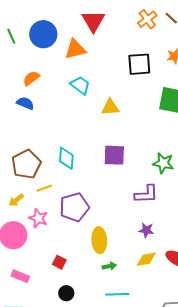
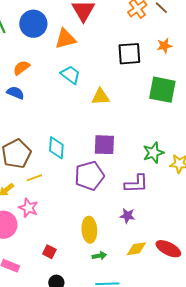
green star: (163, 163) -> (153, 153), turned -30
purple pentagon: (74, 207) -> (89, 176), moved
purple star: (146, 230) -> (127, 216), moved

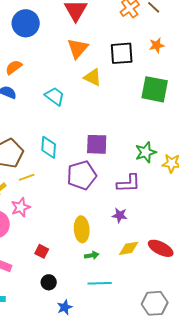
orange triangle: (65, 39) -> (78, 48), moved, turned -35
cyan trapezoid: (70, 75) -> (55, 96), moved
yellow triangle: (100, 97) -> (93, 77), moved, turned 30
pink star: (28, 208) -> (21, 207), turned 30

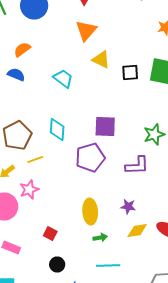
black square: (122, 53) -> (130, 72), moved, size x0.7
purple star: (120, 215) -> (128, 206), moved

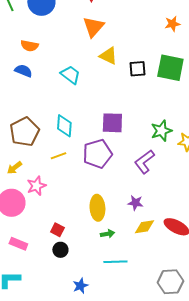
orange semicircle: (22, 50) -> (29, 46), turned -132
yellow line: (35, 160) -> (58, 156), moved
purple L-shape: (137, 166) -> (144, 162), turned 145
black circle: (57, 264) -> (60, 250), moved

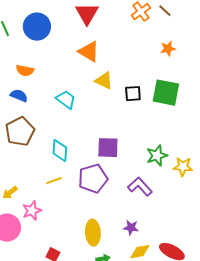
orange triangle: (93, 27) -> (89, 52), turned -40
brown pentagon: (24, 132) -> (20, 132), moved
purple L-shape: (144, 162) -> (140, 187), turned 85

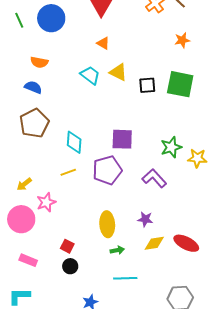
orange triangle: (89, 52) -> (103, 43), size x0.6
cyan trapezoid: (66, 100) -> (90, 75), moved

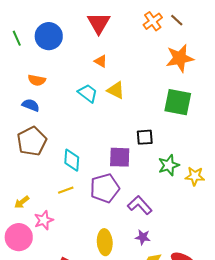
orange star: (182, 40) -> (180, 58), size x1.8
black square: (147, 85) -> (145, 137), moved
purple L-shape: (154, 178) -> (140, 205), moved

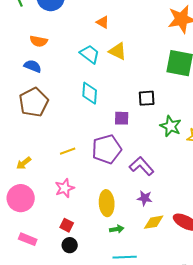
purple square: (120, 157) -> (122, 118), size x0.7
cyan diamond: (72, 160) -> (90, 93), moved
green star: (169, 165) -> (171, 126), turned -30
pink star: (44, 220) -> (65, 188), moved

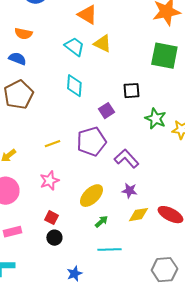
orange triangle: (103, 22) -> (87, 15), size x1.5
purple square: (122, 118) -> (106, 111), turned -35
yellow ellipse: (107, 203) -> (91, 196), turned 50
green arrow: (117, 229) -> (101, 222), turned -32
pink rectangle: (28, 239) -> (12, 232), turned -36

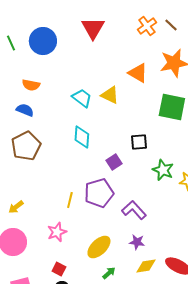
orange triangle: (87, 15) -> (138, 73), moved
yellow line: (52, 144) -> (70, 200), moved, turned -56

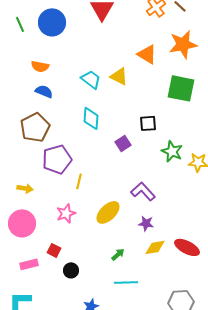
blue semicircle: (25, 110) -> (44, 91), moved
purple pentagon: (99, 193) -> (57, 159), moved
yellow arrow: (16, 207) -> (25, 188), turned -133
yellow ellipse: (99, 247) -> (108, 212), moved
red square: (59, 269) -> (54, 250), moved

